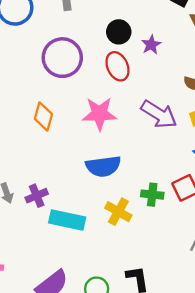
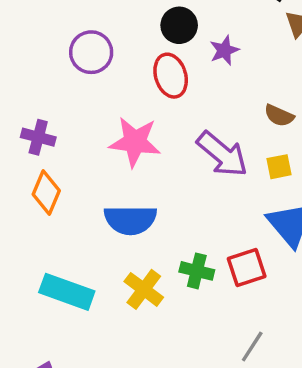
purple circle: (62, 58) -> (91, 52), size x0.7
orange diamond: (43, 117) -> (46, 193), moved
purple cross: (37, 196) -> (38, 137), moved, turned 30

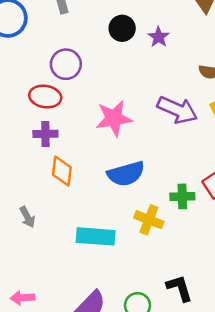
red ellipse: (171, 76) -> (45, 97), moved, turned -48

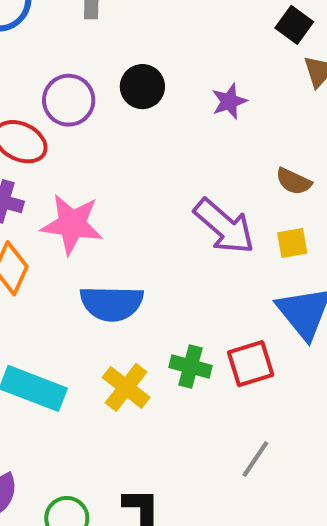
black circle: (122, 28) -> (142, 87), moved
pink star: (114, 118) -> (72, 224), moved

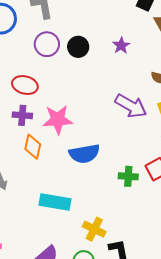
purple circle: (69, 100) -> (47, 44), moved
yellow cross: (126, 387) -> (94, 229), moved

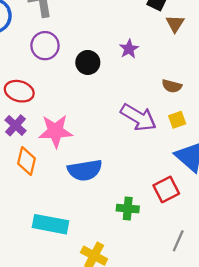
black circle: (78, 47) -> (88, 62), moved
purple cross: (22, 115) -> (15, 125), turned 36
green cross: (128, 176) -> (128, 209), moved

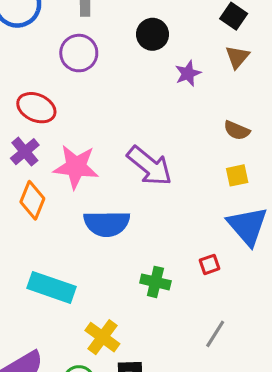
brown triangle: (175, 24) -> (237, 57), moved
black circle: (88, 62) -> (152, 34), moved
purple arrow: (138, 117) -> (150, 166), moved
red square: (166, 189) -> (210, 264), size x0.6

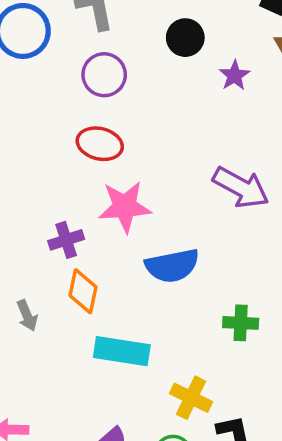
red ellipse: (36, 108) -> (100, 144), moved
purple cross: (25, 152) -> (66, 240), moved, turned 32
purple arrow: (150, 166) -> (241, 187), moved
orange diamond: (32, 200) -> (83, 291), moved

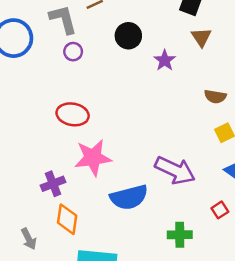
purple circle: (104, 75) -> (73, 52), moved, size x0.6
purple arrow: (241, 187) -> (175, 170), moved

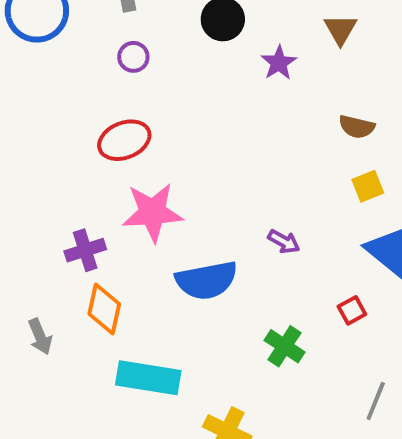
purple circle: (73, 52) -> (133, 57), moved
red ellipse: (73, 114) -> (124, 140), turned -36
purple arrow: (175, 170) -> (284, 242), size x0.5
green cross: (180, 235) -> (285, 346), turned 30

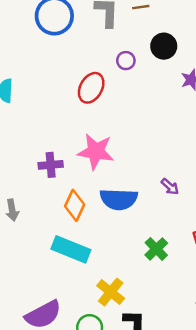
purple circle: (133, 57) -> (126, 61), moved
red ellipse: (124, 140) -> (91, 88), moved, turned -52
orange diamond: (104, 309) -> (75, 205), moved

